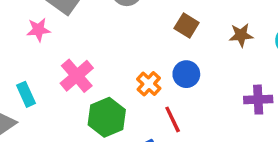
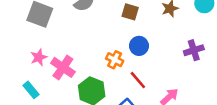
pink star: (38, 30) -> (39, 57), moved

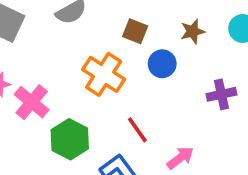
blue circle: (139, 46) -> (162, 64), moved
orange cross: (115, 60) -> (104, 74), moved, size x1.6

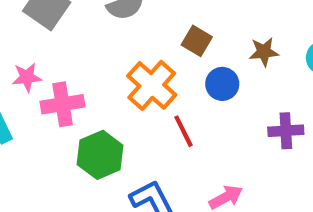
pink cross: (32, 102) -> (62, 104), turned 32
red line: (137, 130) -> (183, 131), moved

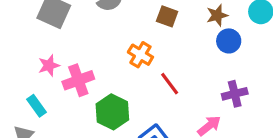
blue circle: (222, 84) -> (229, 41), moved
orange cross: (152, 85) -> (140, 55), size x0.7
purple cross: (286, 131) -> (235, 94), moved

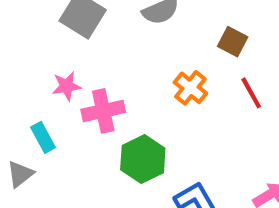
red line: (170, 84) -> (251, 93), moved

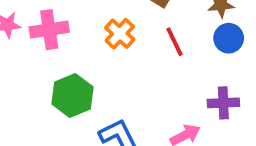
pink cross: (103, 111) -> (49, 30), moved

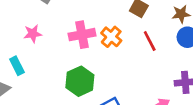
pink cross: (49, 30) -> (82, 35), moved

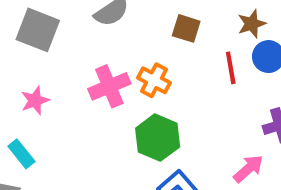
red line: (150, 41) -> (231, 68), moved, turned 30
green hexagon: (80, 81) -> (158, 138), moved

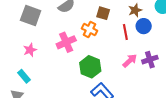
orange cross: (154, 80) -> (89, 30), moved
pink arrow: (248, 169) -> (130, 61), moved

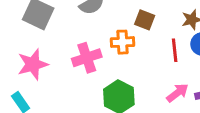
orange cross: (89, 30) -> (123, 42), turned -35
pink star: (30, 50) -> (33, 64), size x1.5

